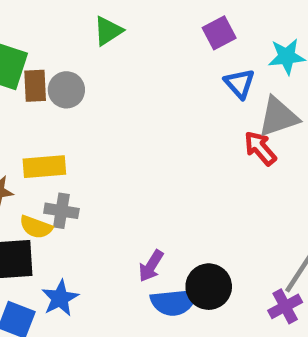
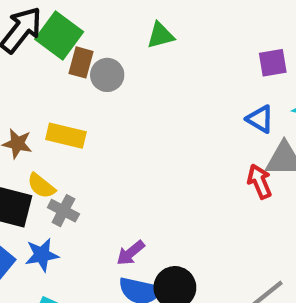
purple square: (219, 33) -> (273, 63), moved
blue triangle: (240, 83) -> (260, 119), turned -36
gray cross: (61, 211) -> (63, 211), moved

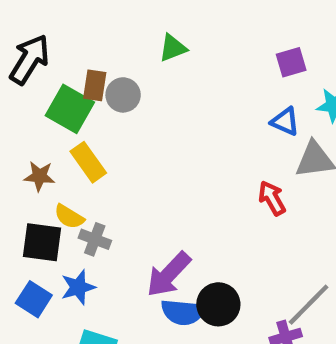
green square: (59, 36) -> (70, 109), moved
yellow rectangle: (66, 136) -> (88, 162), turned 48
red arrow: (260, 181) -> (272, 198), moved
purple arrow: (130, 253) -> (169, 274), size x1.6

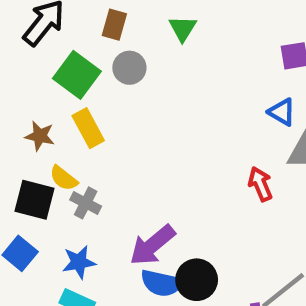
green triangle: (173, 48) -> (183, 28), turned -44
brown rectangle: (95, 85) -> (114, 25), moved
blue star: (78, 287) -> (79, 262), moved

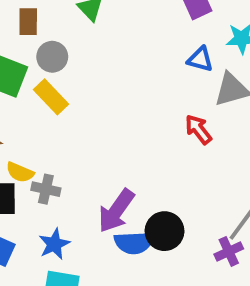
yellow rectangle: (88, 128) -> (51, 97), moved

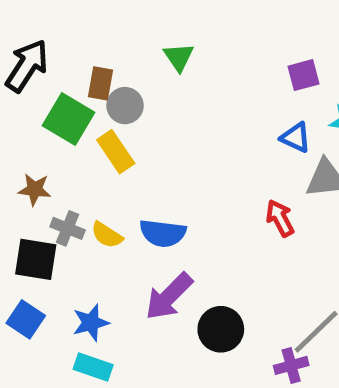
brown rectangle: (28, 22) -> (101, 83), moved
yellow semicircle: (20, 172) -> (107, 235), moved
gray cross: (46, 189) -> (68, 228), moved
blue semicircle: (134, 243) -> (163, 233), moved

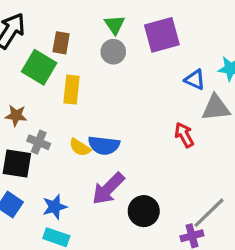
purple square: (304, 75) -> (162, 35), moved, size x1.6
gray circle: (125, 106) -> (113, 52), moved
yellow rectangle: (116, 152) -> (72, 90), turned 40
yellow semicircle: (107, 235) -> (80, 147), moved

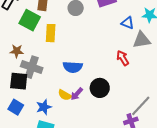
gray cross: (39, 142) -> (32, 67), size x1.5
yellow semicircle: (80, 147) -> (65, 95), moved
purple arrow: (108, 189) -> (77, 94), size x0.6
black circle: (144, 211) -> (100, 88), moved

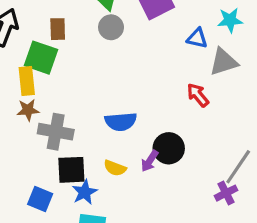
yellow rectangle: (51, 33) -> (27, 81), moved
black square: (19, 81) -> (71, 170), moved
purple arrow: (77, 94) -> (150, 161), moved

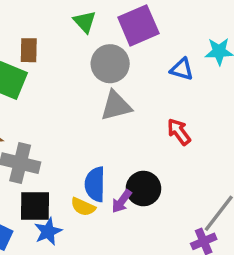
gray circle: (111, 27) -> (110, 64), moved, size x1.4
gray triangle: (224, 62) -> (116, 106), moved
blue semicircle: (121, 122) -> (95, 184), moved, turned 92

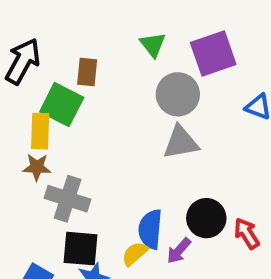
red arrow: (179, 132) -> (247, 233), moved
black circle: (143, 189) -> (206, 218), moved
yellow semicircle: (83, 207) -> (135, 254), turned 110

